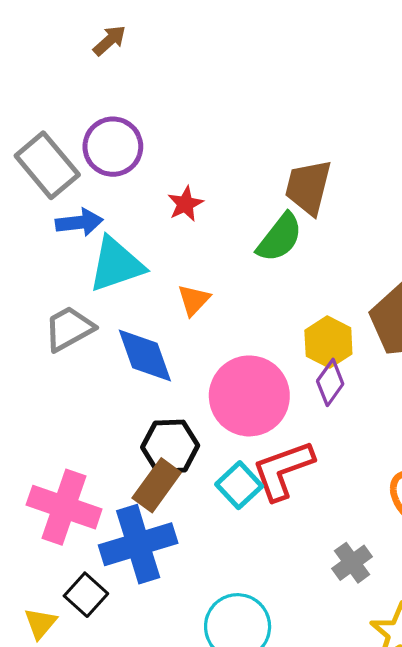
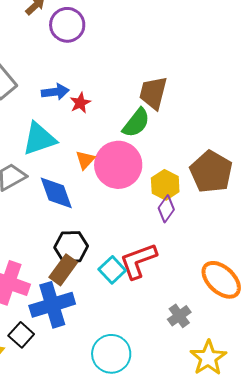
purple circle: (113, 147) -> (67, 25), moved
blue arrow: (79, 222) -> (55, 92), moved
pink circle: (249, 396) -> (118, 165), moved

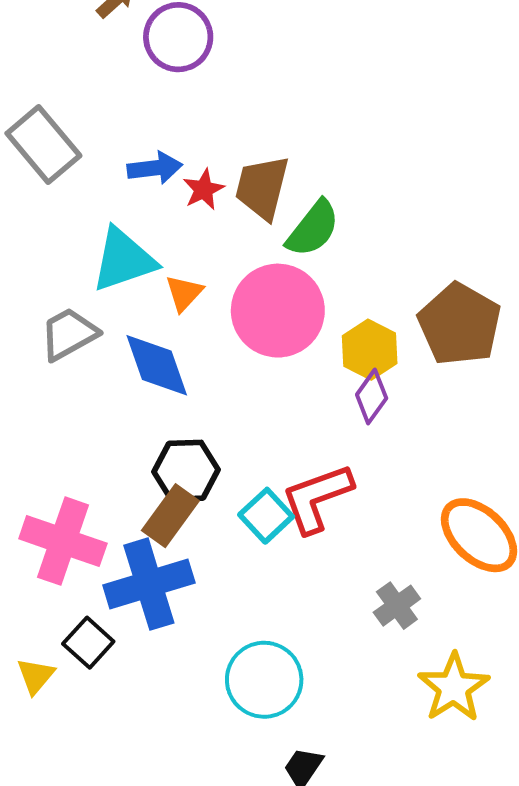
brown trapezoid: (153, 93) -> (262, 188), moved
orange triangle: (85, 160) -> (184, 293), moved

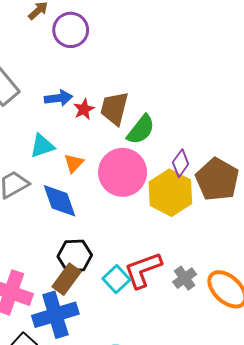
cyan triangle: (124, 260) -> (42, 146), size x0.7
yellow hexagon: (370, 350) -> (170, 193), size x1.5
purple diamond: (372, 397) -> (181, 163), moved
gray cross: (397, 606) -> (185, 278), moved

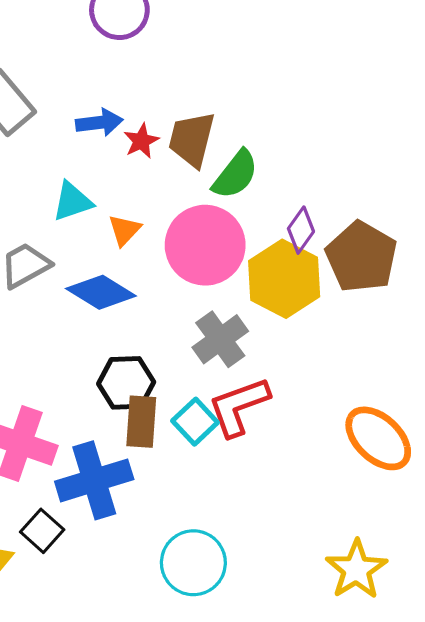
blue diamond: (59, 201) -> (101, 292), turned -39
gray cross: (185, 278) -> (220, 339), moved, size x1.4
brown rectangle: (67, 279) -> (141, 422), moved, turned -32

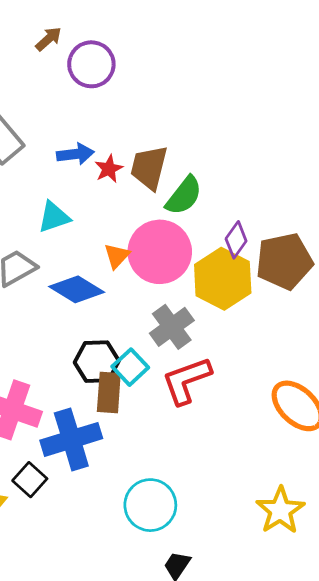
orange triangle: (124, 230) -> (117, 256), moved
brown pentagon: (361, 257) -> (284, 261), turned 30
cyan square: (195, 422) -> (130, 367), moved

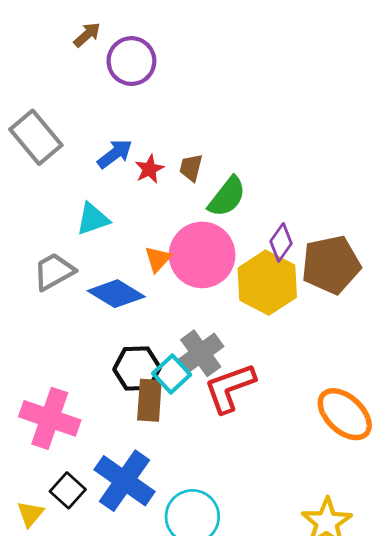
blue arrow: (75, 154) -> (115, 154), turned -30
brown trapezoid: (149, 167) -> (191, 168), size x0.6
gray cross: (172, 327) -> (201, 353), moved
blue cross: (71, 439) -> (125, 481), moved, turned -38

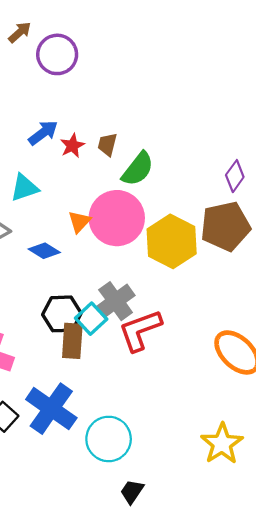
purple diamond: (281, 242) -> (235, 176), moved
blue diamond: (116, 294) -> (44, 251), size x0.7

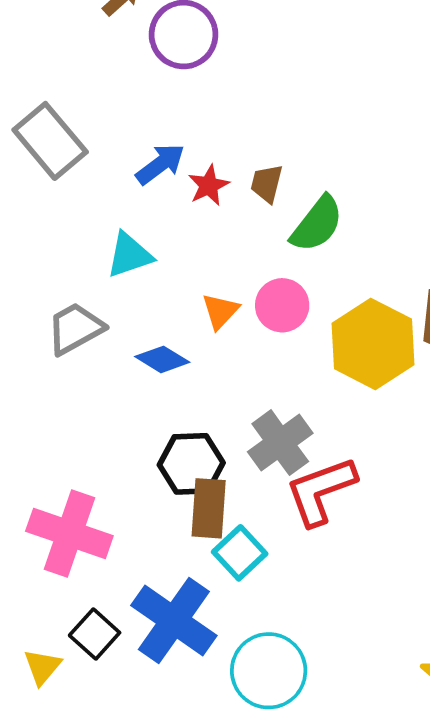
pink circle: (117, 218) -> (282, 305), size x0.6
cyan square: (91, 319) -> (240, 553), moved

